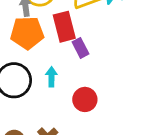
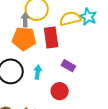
purple rectangle: (81, 48) -> (68, 66), moved, turned -40

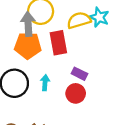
gray arrow: (25, 20) -> (28, 24), size x1.5
red circle: (60, 91) -> (76, 93), moved

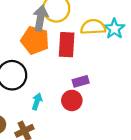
purple rectangle: (79, 74) -> (81, 81), turned -56
cyan arrow: (45, 83) -> (37, 101), moved

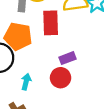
orange pentagon: (35, 40) -> (18, 36), moved

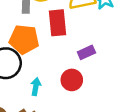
purple rectangle: (68, 58) -> (86, 52), moved

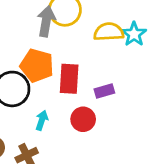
red rectangle: (57, 23) -> (69, 79), moved

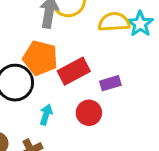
red rectangle: (69, 79) -> (74, 71), turned 60

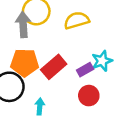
cyan star: (140, 24) -> (102, 61), moved, turned 30
red circle: (89, 113) -> (89, 96), moved

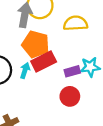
orange pentagon: (25, 63) -> (36, 44), moved
cyan arrow: (40, 106) -> (25, 70), moved

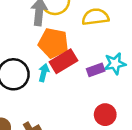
red circle: (70, 96) -> (105, 115), moved

